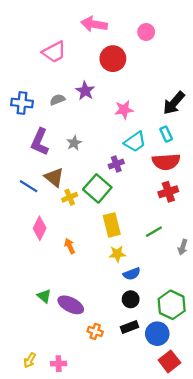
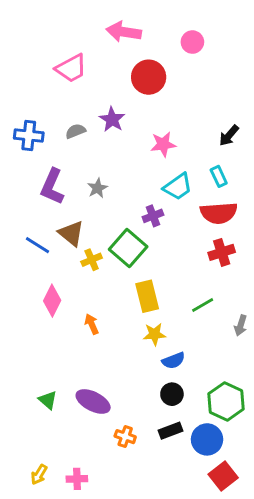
black arrow: (174, 103) -> (229, 136), size x0.7
green triangle: (44, 296) -> (48, 400), moved

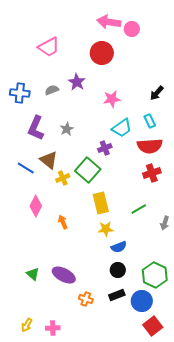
pink arrow: (124, 32) -> (109, 22), moved

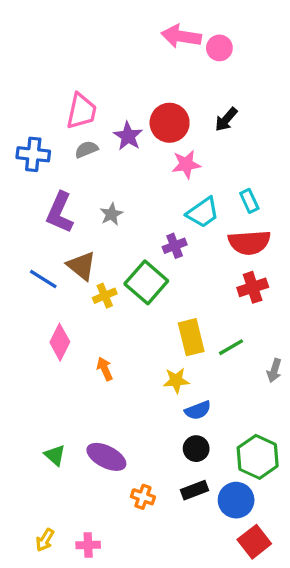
pink trapezoid: (49, 47) -> (81, 111), moved, turned -50
red circle: (102, 53) -> (170, 123), moved
black arrow: (157, 93) -> (226, 119), moved
yellow rectangle: (101, 203) -> (191, 337), moved

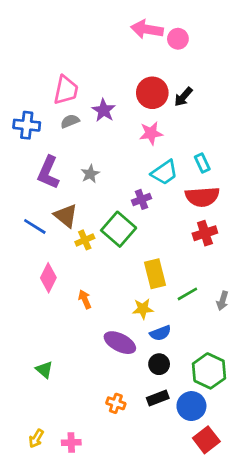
red circle: (170, 123) -> (152, 93), moved
green line: (231, 347) -> (187, 294), moved
purple ellipse: (106, 457) -> (120, 343), moved

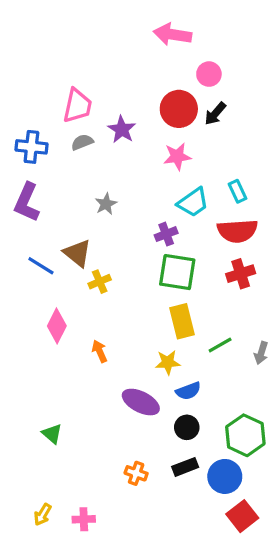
pink circle: (178, 39) -> (209, 74), moved
purple L-shape: (48, 172) -> (27, 202), moved
green square: (119, 229) -> (177, 272), moved, turned -32

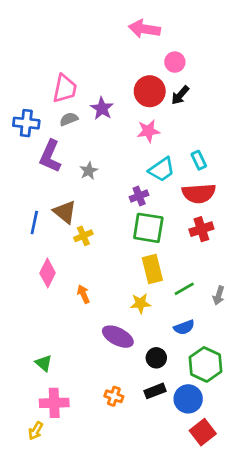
purple L-shape: (27, 202) -> (50, 156), moved
blue line: (41, 266) -> (34, 223), turned 70
blue semicircle: (188, 391) -> (184, 327), moved
pink cross: (84, 519) -> (54, 403), moved, size x1.5

